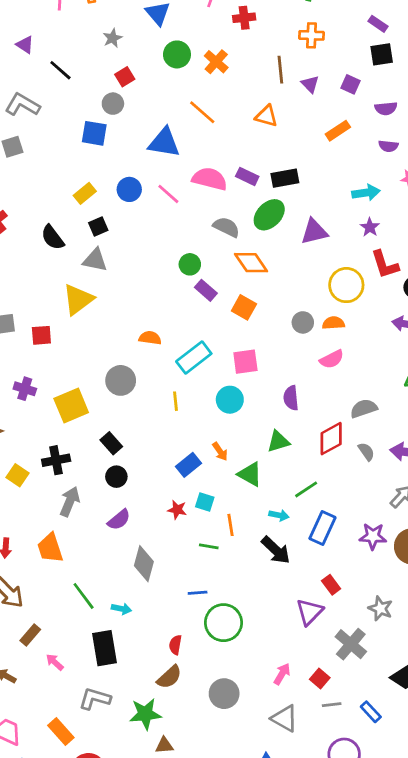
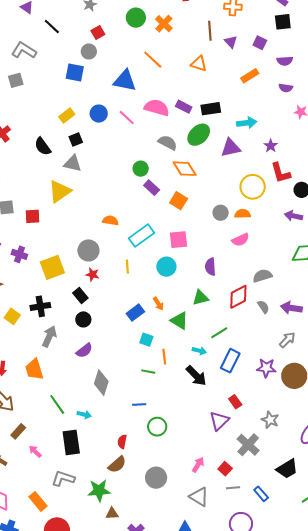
cyan arrow: (366, 193) -> (247, 123), moved
red star: (177, 510) -> (92, 275), moved
green circle: (223, 623) -> (157, 427), size x0.7

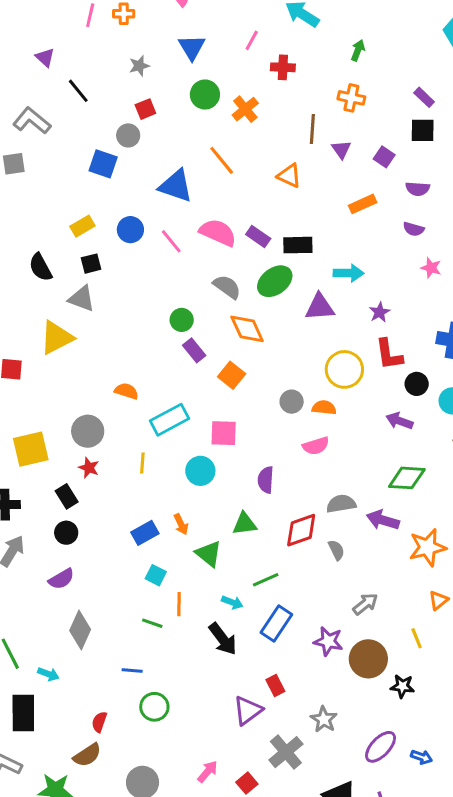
purple arrow: (291, 308) -> (383, 520), moved

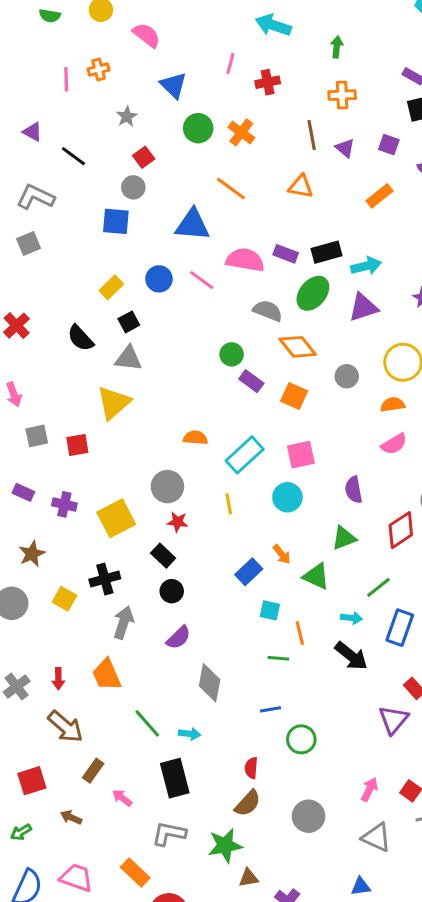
cyan arrow: (349, 273) -> (366, 266), moved
gray circle: (292, 402) -> (347, 376), moved

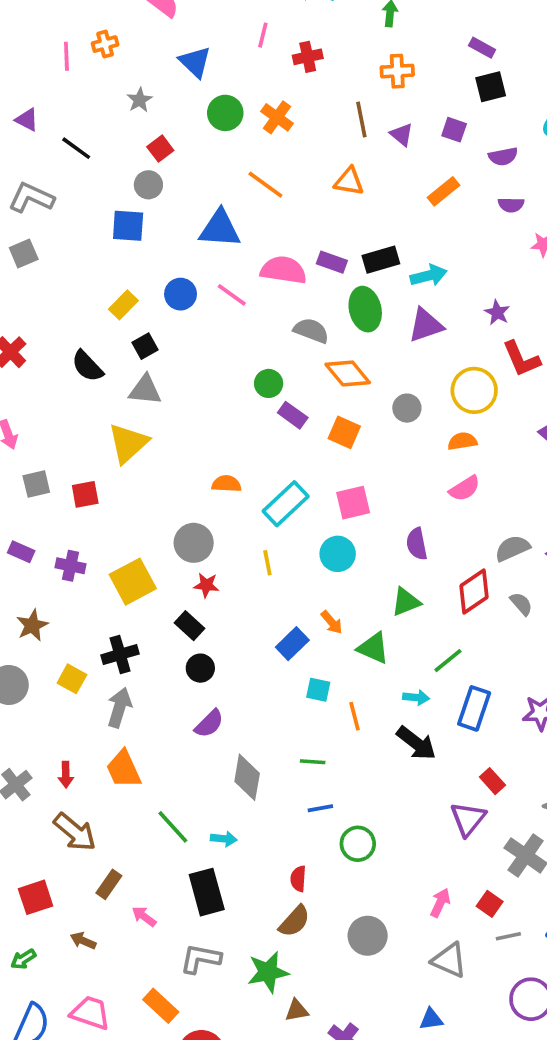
green ellipse: (313, 293) -> (365, 309), turned -52
gray arrow: (124, 623) -> (119, 708), moved
green line: (278, 658) -> (313, 762), moved

